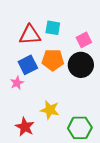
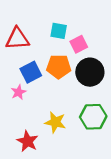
red triangle: (30, 35) -> (17, 39), moved
pink square: (84, 40) -> (79, 44), moved
green hexagon: (80, 128) -> (93, 117), moved

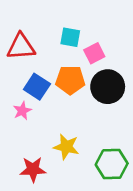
blue square: (31, 72) -> (37, 87), turned -30
green hexagon: (93, 117) -> (112, 164), moved
red star: (27, 141) -> (33, 169), turned -30

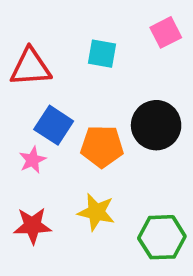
pink square: (94, 53) -> (166, 32), moved
orange pentagon: (70, 80) -> (102, 146), moved
red star: (33, 169) -> (32, 226), moved

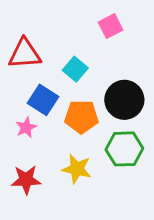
pink square: (166, 32) -> (111, 26), moved
cyan square: (102, 54) -> (75, 69), moved, turned 30
green hexagon: (162, 237) -> (124, 149), moved

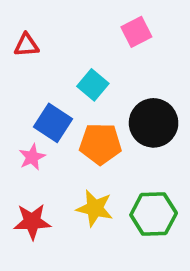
red triangle: (25, 54) -> (26, 45), moved, size x0.6
green hexagon: (124, 149) -> (154, 214), moved

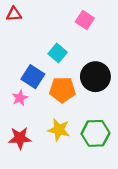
pink square: (136, 32) -> (85, 20), turned -30
red triangle: (26, 45) -> (14, 14), moved

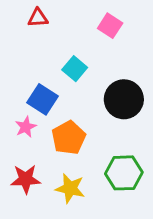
red triangle: (14, 14) -> (38, 18), moved
orange pentagon: (62, 90) -> (69, 138), moved, turned -30
yellow star: (59, 130) -> (70, 188), moved

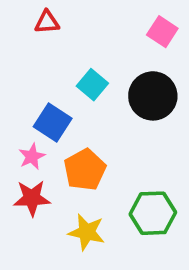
pink square: (110, 26) -> (162, 32), moved
black circle: (124, 99) -> (153, 96), moved
red star: (26, 179) -> (32, 198), moved

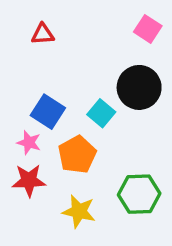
red triangle: (47, 22) -> (43, 34), moved
cyan square: (92, 85) -> (101, 113), moved
pink star: (32, 156) -> (29, 143), turned -30

